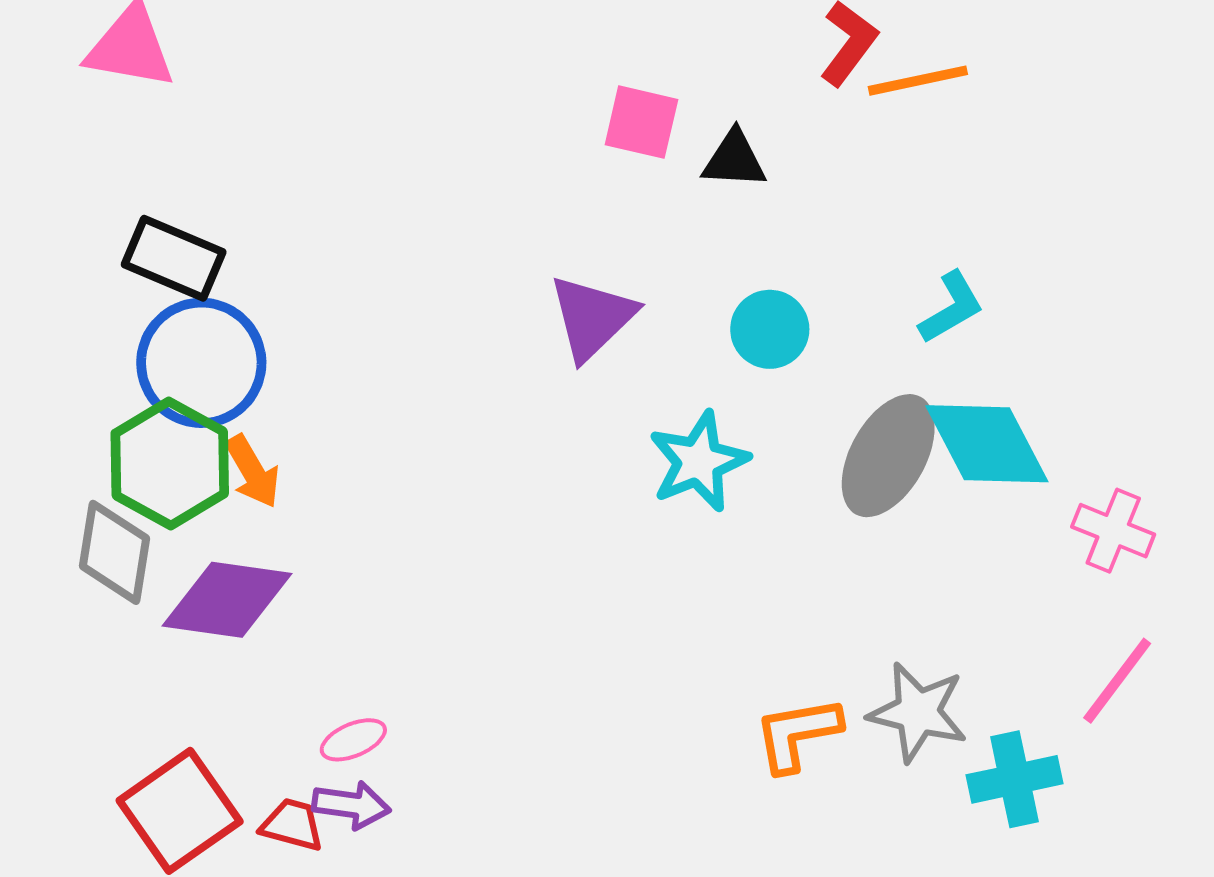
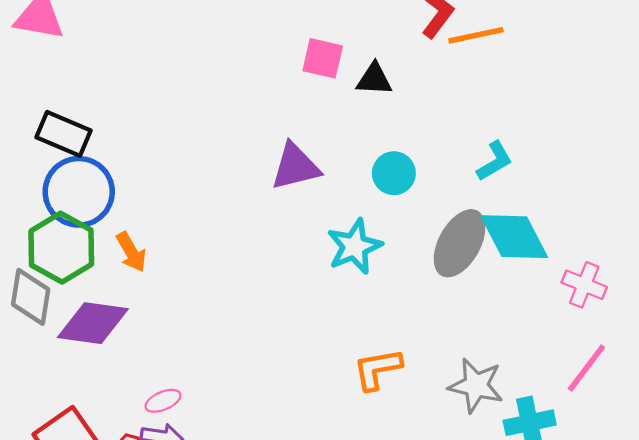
purple triangle: (592, 317) -> (295, 167), turned 30
orange arrow: (253, 471) -> (131, 252), moved
orange L-shape: (797, 734) -> (377, 369), moved

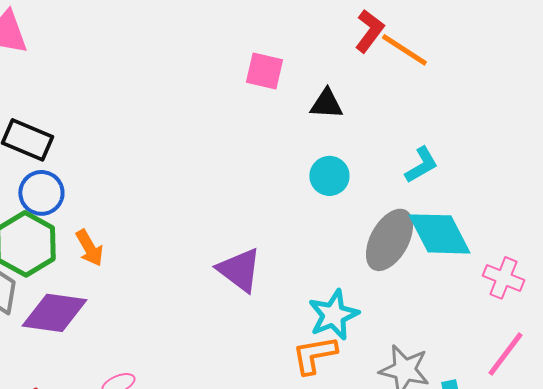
orange line: (476, 35) -> (404, 50), turned 45
black triangle: (374, 79) -> (326, 104), moved
purple triangle: (295, 167) -> (239, 270), moved, turned 51
blue circle: (79, 192) -> (41, 193), size x0.7
cyan star: (354, 247) -> (333, 315), moved

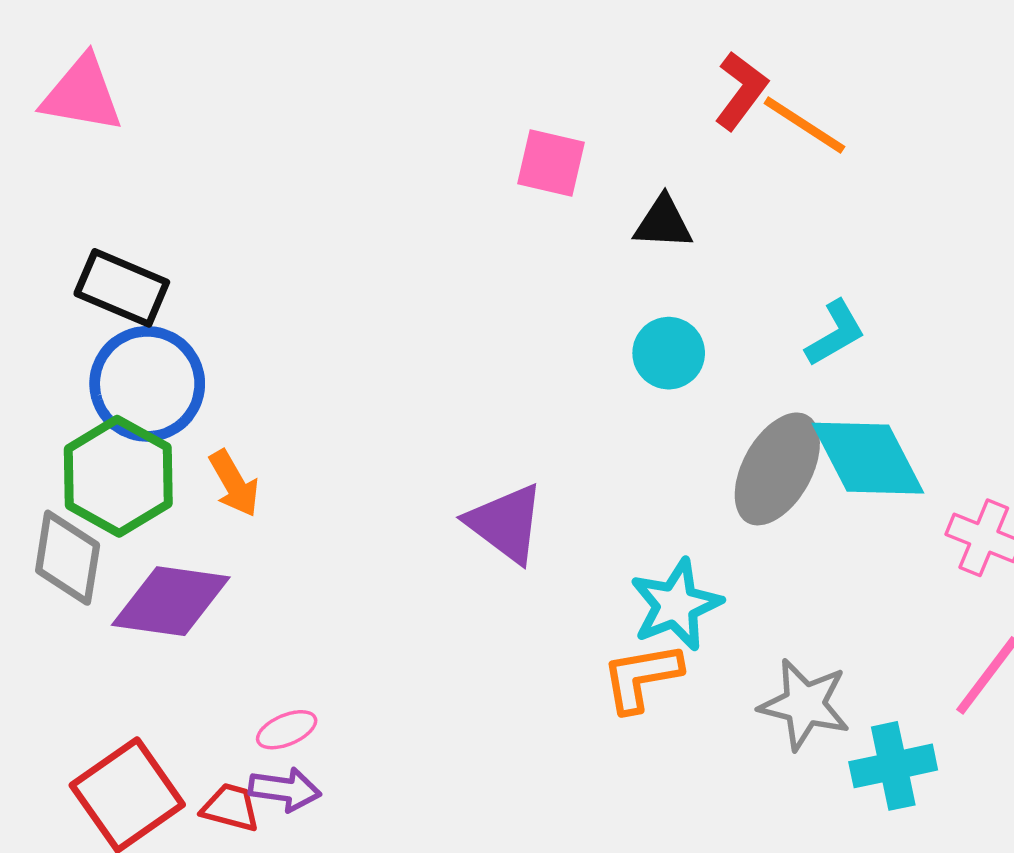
blue circle: (41, 193) -> (147, 384), size x1.4

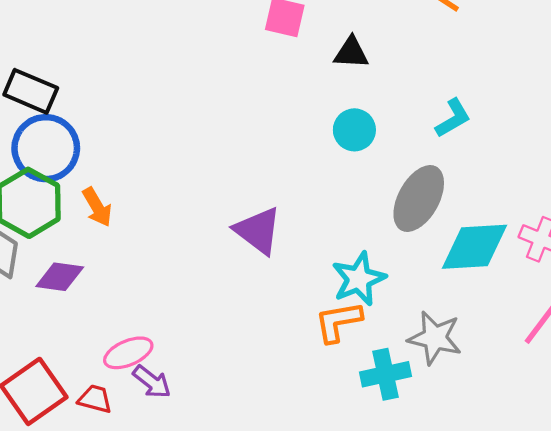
cyan diamond: (868, 458) -> (474, 247), moved, turned -66
purple diamond: (171, 601) -> (60, 277), size x0.7
pink ellipse: (287, 730) -> (128, 353), size x1.4
cyan cross: (893, 766) -> (385, 374), moved
purple arrow: (285, 789) -> (152, 382), moved, turned 30

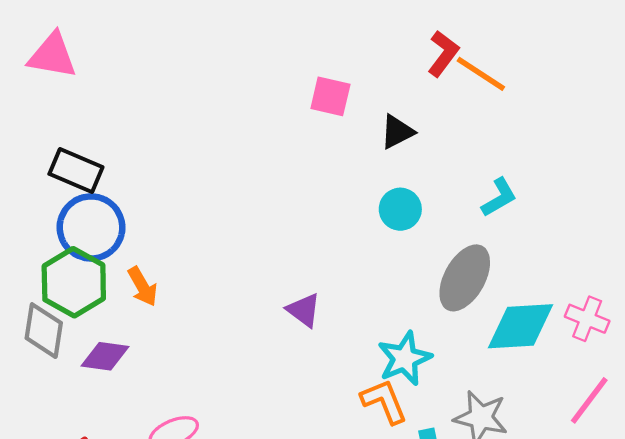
black triangle: (351, 53) -> (397, 132), turned -30
purple triangle: (258, 231) -> (304, 310), size x0.7
orange L-shape: (338, 322) -> (384, 401), turned 78

